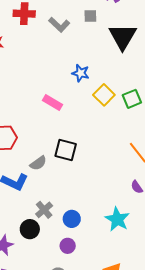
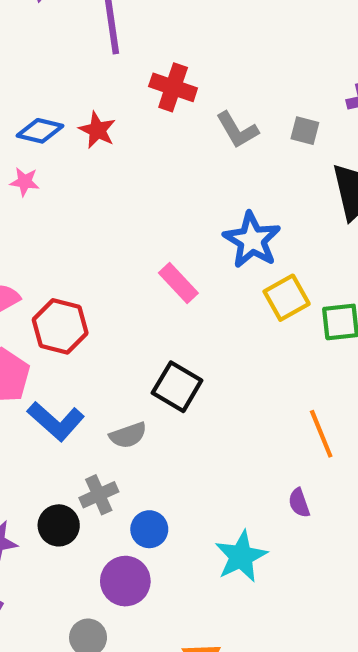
blue star: (81, 73) -> (252, 240), size x1.5
gray semicircle: (38, 163) -> (128, 435), moved
purple circle: (68, 246) -> (125, 581), size x1.5

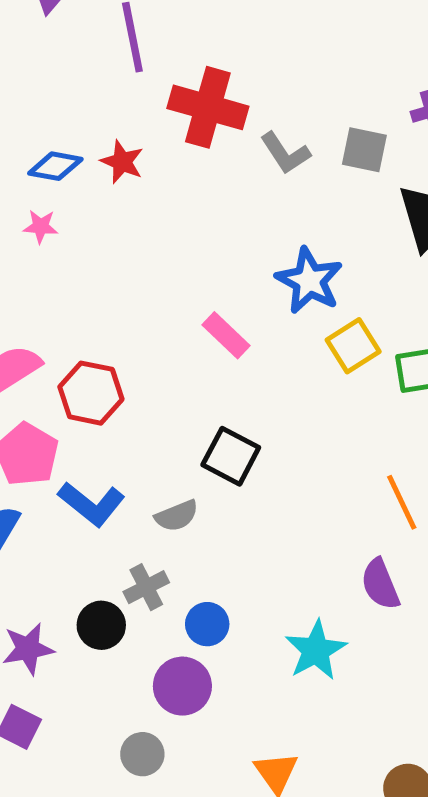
red cross: (173, 87) -> (208, 107), size x1.4
gray square: (305, 131) -> (364, 150), size x1.4
purple semicircle: (299, 503) -> (380, 584), size x1.5

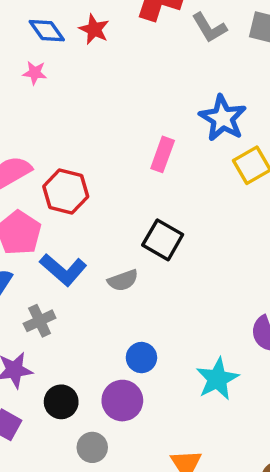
blue diamond: (55, 166) -> (47, 31), turned 42
pink rectangle: (226, 335) -> (163, 154), turned 64
gray cross: (146, 587) -> (40, 321), moved
black circle: (101, 625) -> (61, 402), moved

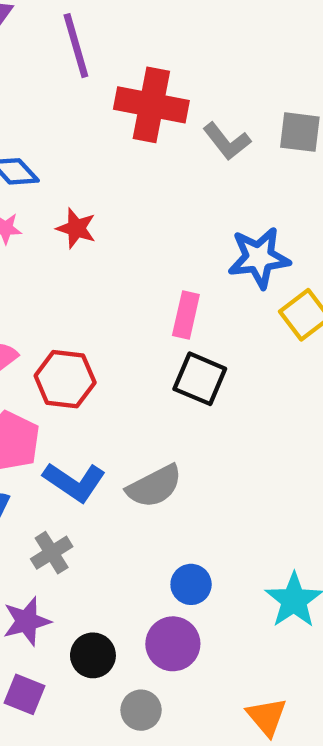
red star: (94, 29) -> (76, 228), moved
blue star: (223, 118) -> (259, 258), turned -30
black square: (163, 240) -> (200, 379), moved
gray semicircle: (123, 280) -> (154, 486), size x1.4

